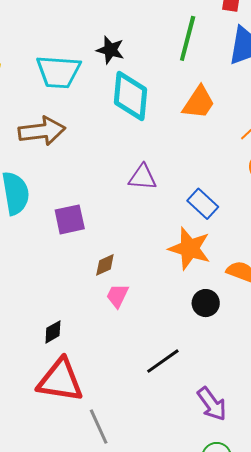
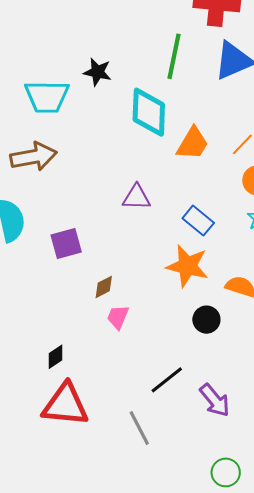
cyan diamond: (131, 96) -> (149, 112), moved
orange trapezoid: (199, 103) -> (193, 143), moved
purple arrow: (212, 404) -> (215, 400), moved
gray line: (99, 427) -> (139, 428), moved

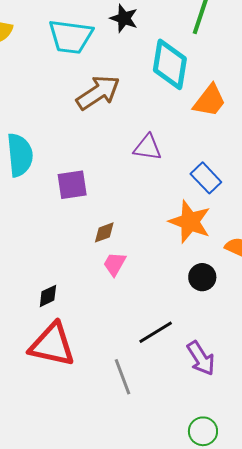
brown arrow: (34, 157) -> (98, 93), moved, turned -30

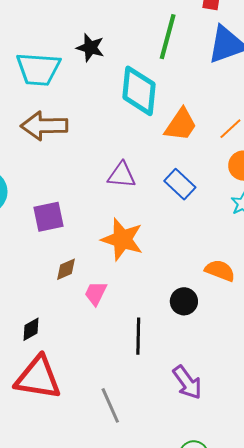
brown arrow: (98, 93) -> (44, 126), moved, turned -144
blue rectangle: (206, 178) -> (180, 184), moved
orange star: (190, 222) -> (122, 239), moved
brown diamond: (104, 232) -> (66, 269), moved
black line: (156, 332) -> (138, 336), moved, turned -54

